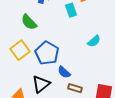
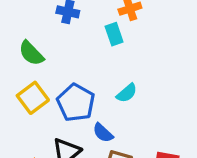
green semicircle: (29, 22) -> (31, 53), moved
cyan semicircle: (94, 41) -> (127, 93), moved

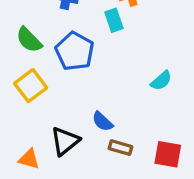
cyan semicircle: (127, 93) -> (161, 81), moved
blue pentagon: (76, 103) -> (75, 51), moved

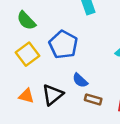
blue pentagon: (75, 51) -> (63, 45), moved
orange triangle: (29, 159) -> (26, 96), moved

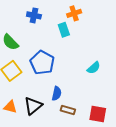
blue semicircle: (80, 80) -> (57, 94), turned -120

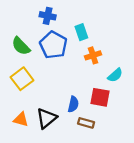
orange cross: (74, 13) -> (93, 55), moved
blue pentagon: (42, 63) -> (53, 45), moved
red square: (98, 114) -> (100, 97), moved

